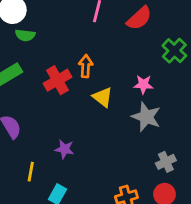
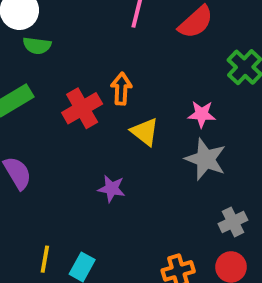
purple star: (65, 149) -> (111, 189), moved
yellow line: (31, 172) -> (45, 259), moved

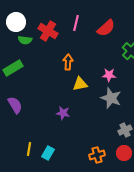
red cross: (82, 108) -> (48, 31), moved, turned -30
yellow triangle: (145, 132) -> (80, 84), turned -49

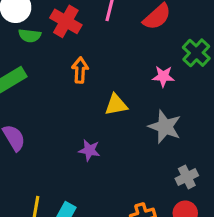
orange arrow: (68, 62) -> (80, 70), moved
pink star: (109, 75) -> (163, 76), moved

